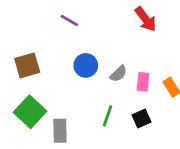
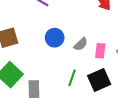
black square: (142, 119) -> (99, 80), size x1.5

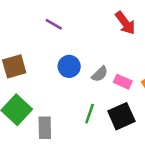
pink rectangle: (100, 51) -> (123, 82), turned -72

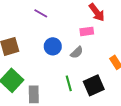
pink rectangle: (123, 82) -> (87, 31), moved, turned -32
green line: (90, 114) -> (69, 83), turned -35

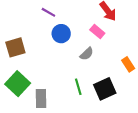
pink rectangle: (87, 31) -> (97, 31), turned 48
blue circle: (53, 46) -> (61, 34), moved

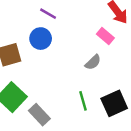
blue circle: (61, 34) -> (41, 39), moved
gray rectangle: (41, 98) -> (39, 115), turned -42

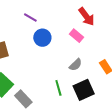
blue circle: (41, 39) -> (42, 38), moved
gray semicircle: (93, 62) -> (76, 65), moved

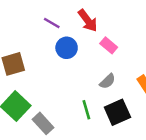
red arrow: (87, 17) -> (88, 21), moved

